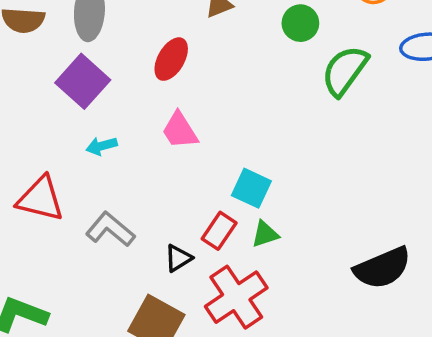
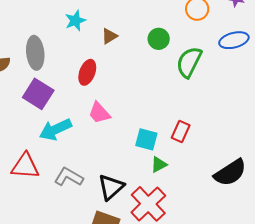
cyan arrow: (102, 146) -> (55, 130), size x1.8
red rectangle: (219, 231) -> (181, 131), moved
black triangle: (178, 258) -> (111, 187), size x1.6

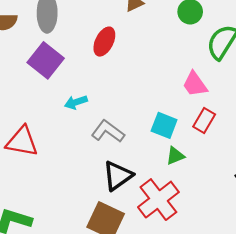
pink trapezoid: (99, 113) -> (195, 84), moved
cyan arrow: (55, 130) -> (76, 102), moved, size x0.6
gray L-shape: (69, 177) -> (108, 131), moved

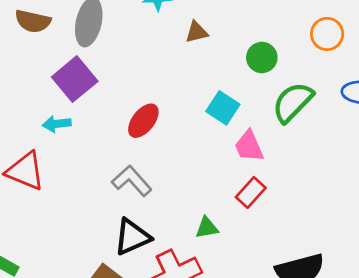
red ellipse: (104, 42) -> (143, 121), moved
cyan arrow: (76, 102) -> (57, 124), moved
cyan square: (164, 125) -> (223, 108), moved

